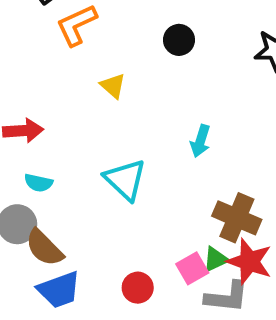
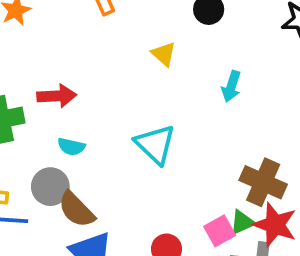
yellow triangle: (113, 86) -> (164, 54), moved
cyan arrow: (200, 141) -> (231, 86), moved

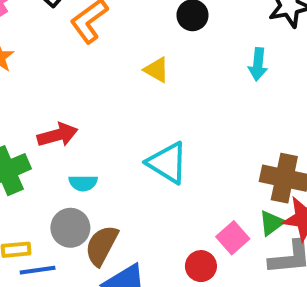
cyan arrow: (231, 86) -> (258, 64), moved
brown semicircle: (76, 210) -> (102, 245), turned 84
pink square: (220, 231) -> (233, 238), moved

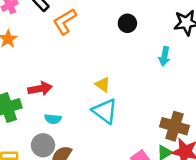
yellow triangle: (157, 70) -> (103, 84), moved

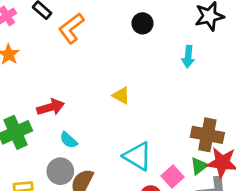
cyan triangle: (105, 111) -> (138, 156), moved
cyan semicircle: (53, 119) -> (69, 140), turned 42

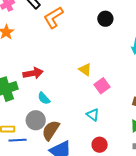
cyan triangle: (138, 156) -> (93, 115), size x0.6
pink square: (172, 177) -> (102, 86), moved

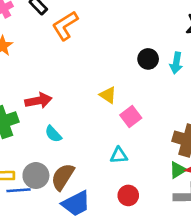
black circle: (105, 19) -> (148, 59), moved
cyan triangle: (93, 115) -> (119, 155), turned -40
gray circle: (36, 120) -> (36, 176), moved

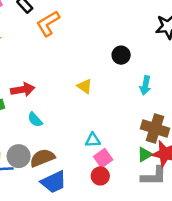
cyan arrow: (176, 63) -> (145, 85), moved
pink square: (131, 116) -> (103, 158), moved
brown semicircle: (63, 177) -> (42, 158), turned 35

